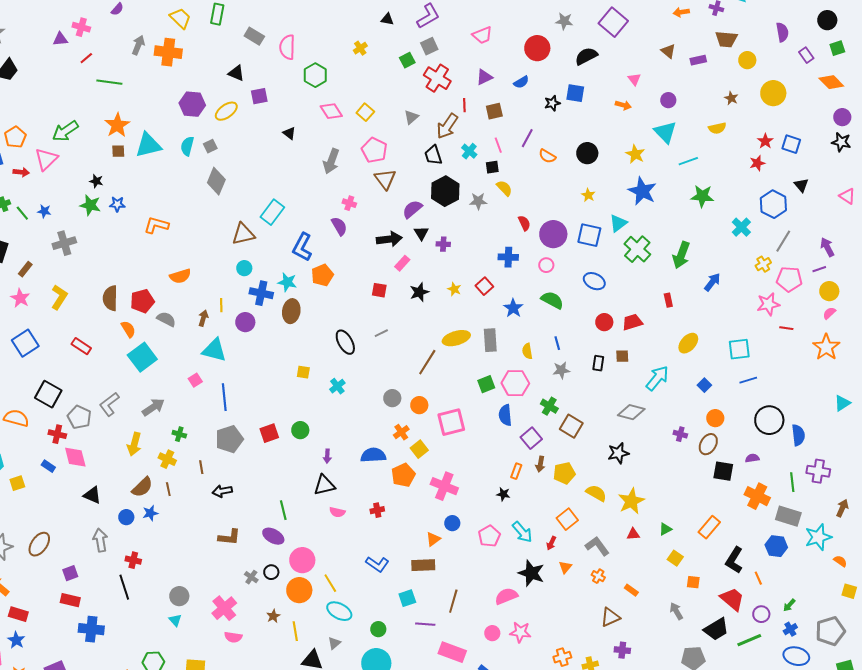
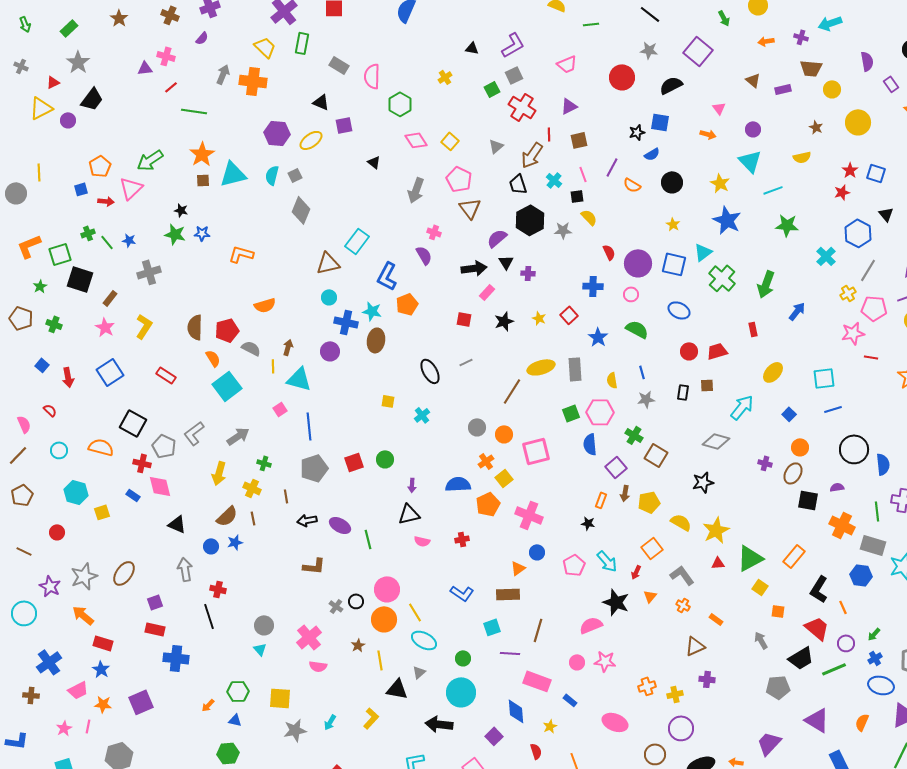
blue semicircle: (521, 82) -> (652, 154), moved
yellow line: (221, 305) -> (273, 366), moved
green triangle: (665, 529) -> (750, 558), size x2.0
purple ellipse: (273, 536) -> (340, 525), moved

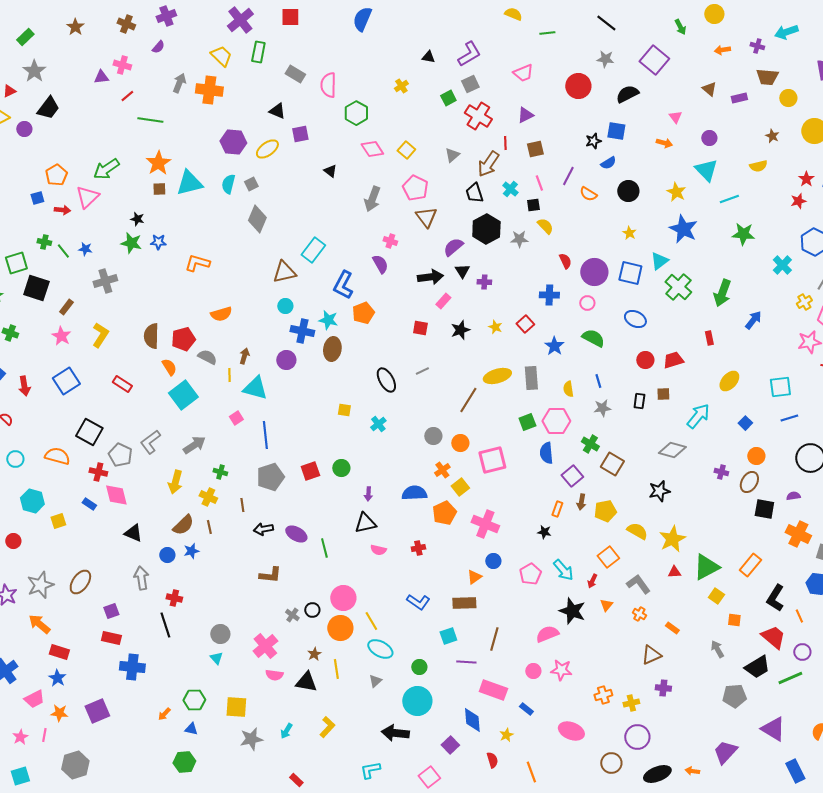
green cross: (88, 233) -> (44, 242), turned 32
black triangle: (397, 689) -> (306, 682), moved

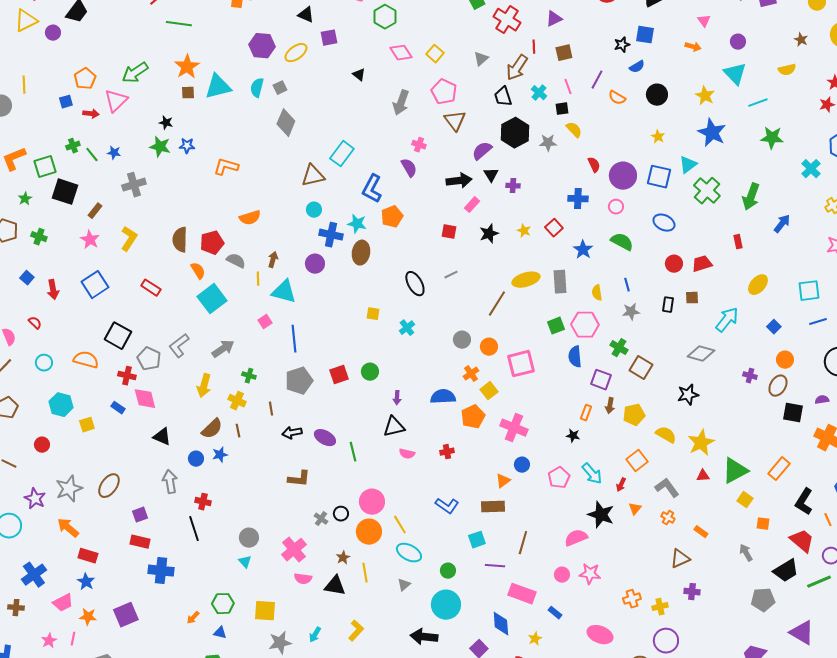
green cross: (44, 242) -> (73, 146), turned -32
purple square: (572, 476) -> (601, 380), turned -30

